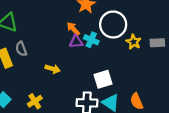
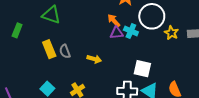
gray semicircle: (21, 49) -> (65, 51), moved
white square: (103, 79) -> (142, 69), turned 30

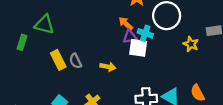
green triangle: (51, 15) -> (44, 24), moved
yellow star: (171, 33) -> (191, 44), moved
white square: (142, 69) -> (138, 48), moved

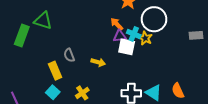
green rectangle: (22, 42) -> (22, 35), size x1.5
yellow star: (191, 44) -> (145, 38), moved
yellow rectangle: (58, 60) -> (55, 71), moved

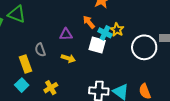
white circle: (154, 19) -> (144, 47), moved
purple triangle: (120, 36) -> (66, 34), moved
yellow star: (145, 38) -> (117, 30), moved

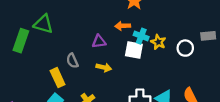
orange arrow: (89, 22) -> (123, 26), turned -48
yellow star: (117, 30) -> (158, 42), moved
white circle: (144, 47) -> (185, 48), size x0.6

